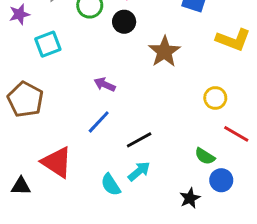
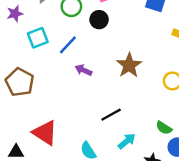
brown star: (164, 52) -> (129, 65), moved
blue line: (99, 122) -> (68, 45), moved
cyan arrow: (139, 171) -> (127, 141), moved

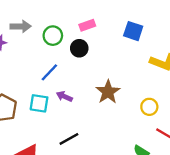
cyan square: (38, 38) -> (39, 103), moved, turned 30
black line: (111, 115) -> (69, 139), moved

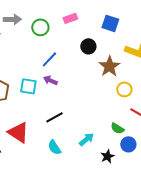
black circle: (79, 48) -> (88, 46), moved
blue line: (49, 72) -> (49, 59), moved
brown star: (108, 92) -> (109, 66), moved

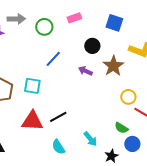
purple arrow: (50, 80) -> (85, 71), moved
yellow circle: (124, 89) -> (128, 97), moved
red triangle: (18, 132) -> (32, 121), moved, turned -30
cyan arrow: (86, 139) -> (90, 139), turned 91

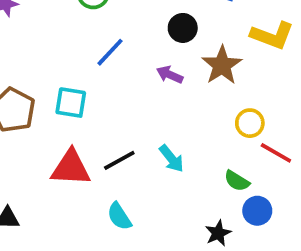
cyan arrow: (90, 139) -> (171, 159), moved

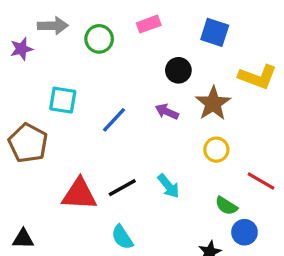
blue line: (110, 52) -> (114, 120), moved
cyan square: (71, 103) -> (63, 100), moved
yellow circle: (250, 123) -> (216, 150), moved

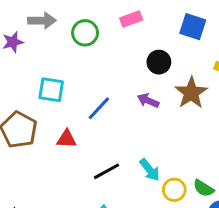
yellow circle: (216, 150) -> (174, 190), moved
red triangle: (79, 194) -> (67, 139), moved, size x0.6

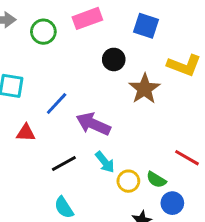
pink rectangle: (131, 19) -> (87, 18), size x1.4
purple arrow: (148, 101) -> (93, 124), moved, size x1.6

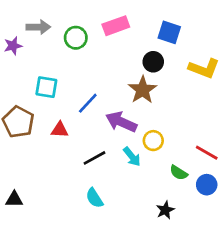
black circle: (114, 59) -> (153, 62), moved
brown star: (144, 89) -> (143, 90), moved
yellow circle: (128, 181) -> (153, 141), moved
blue circle: (172, 203) -> (207, 185), moved

